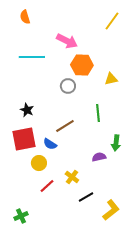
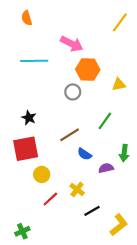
green line: (98, 113) -> (105, 121), turned 42
blue semicircle: (50, 144) -> (85, 154), moved

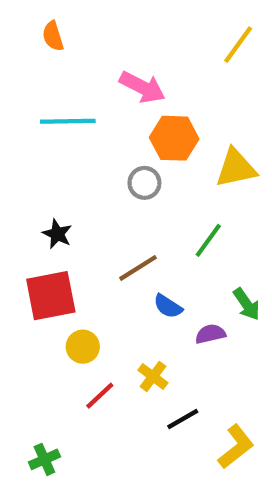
yellow triangle: (119, 84) -> (236, 168), size x1.5
green arrow: (124, 153) -> (247, 304), turned -42

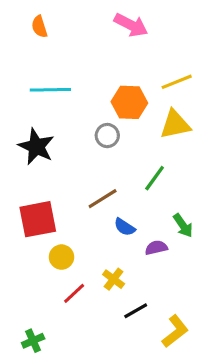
yellow line: (238, 45) -> (177, 82), moved, turned 32
pink arrow: (142, 87) -> (131, 25), moved
black star: (57, 234) -> (36, 147), moved, size x1.6

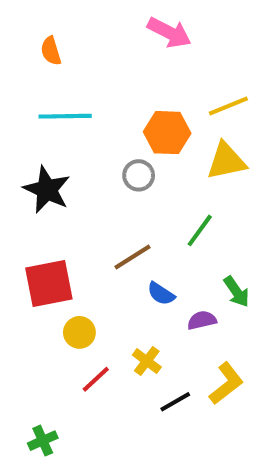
orange semicircle: (39, 27) -> (51, 51), moved
yellow L-shape: (175, 331) -> (226, 383), moved

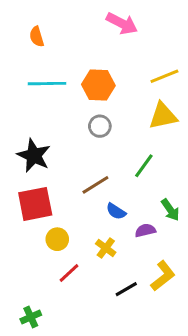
orange hexagon: (167, 133) -> (98, 85), moved
black star: (47, 190) -> (34, 156), moved
yellow cross: (147, 361) -> (106, 248), moved

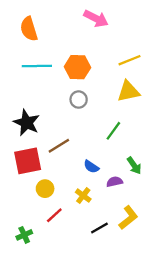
orange semicircle: (37, 37) -> (29, 29), size x1.5
brown line: (95, 185) -> (59, 146), moved
green cross: (31, 317) -> (24, 235), moved

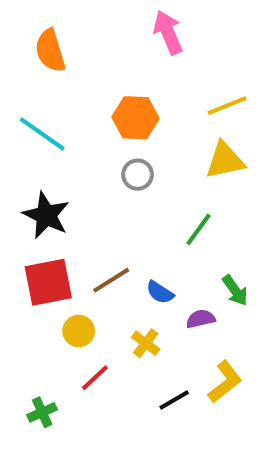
pink arrow: (96, 18) -> (168, 32), turned -140
cyan line: (37, 66) -> (42, 134), moved, turned 36
brown line: (59, 146) -> (111, 280), moved

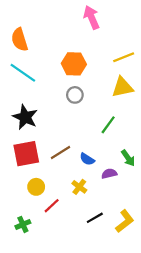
orange semicircle: (50, 51) -> (20, 40), moved
yellow circle: (79, 331) -> (36, 187), moved
yellow L-shape: (225, 382) -> (125, 221), moved

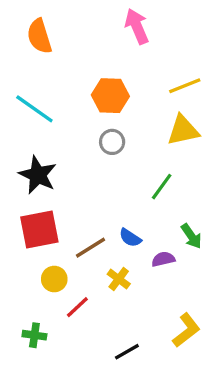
orange semicircle: (20, 40) -> (39, 36), moved
brown line: (61, 153) -> (91, 248), moved
black line: (95, 218) -> (127, 352), moved
green cross: (23, 224) -> (34, 335), turned 32

